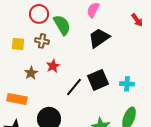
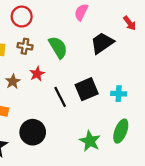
green semicircle: (62, 25) -> (58, 47), moved
black trapezoid: (99, 38) -> (102, 43), moved
black line: (74, 87) -> (60, 97), turned -66

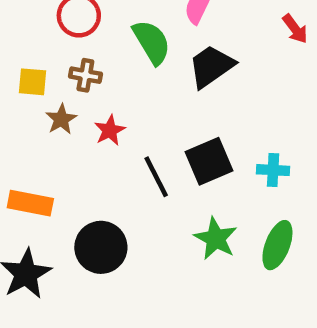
black trapezoid: (102, 43) -> (211, 66), moved
green semicircle: (58, 47) -> (152, 42), moved
brown star: (13, 82) -> (61, 119), moved
green star: (90, 141) -> (216, 238), moved

